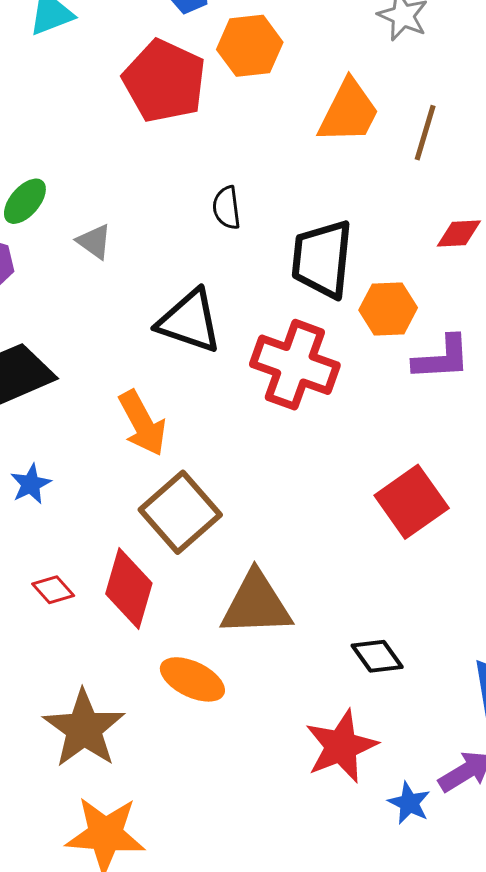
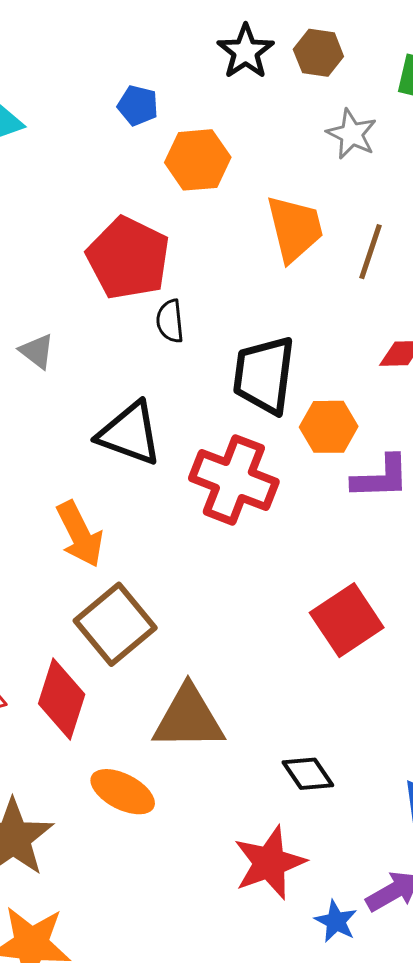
red pentagon: (164, 81) -> (128, 258), moved
orange trapezoid: (349, 112) -> (295, 229), turned -42

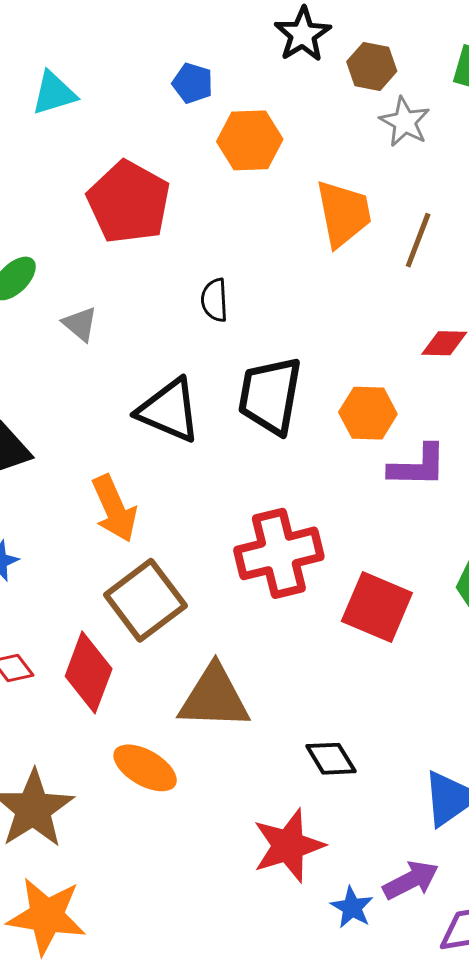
brown hexagon: (318, 53) -> (372, 66), moved
red pentagon: (128, 258) -> (129, 202), moved
black trapezoid: (264, 375) -> (270, 396), moved
red cross: (234, 480) -> (279, 553), moved, turned -38
red square: (347, 620) -> (377, 607), turned -36

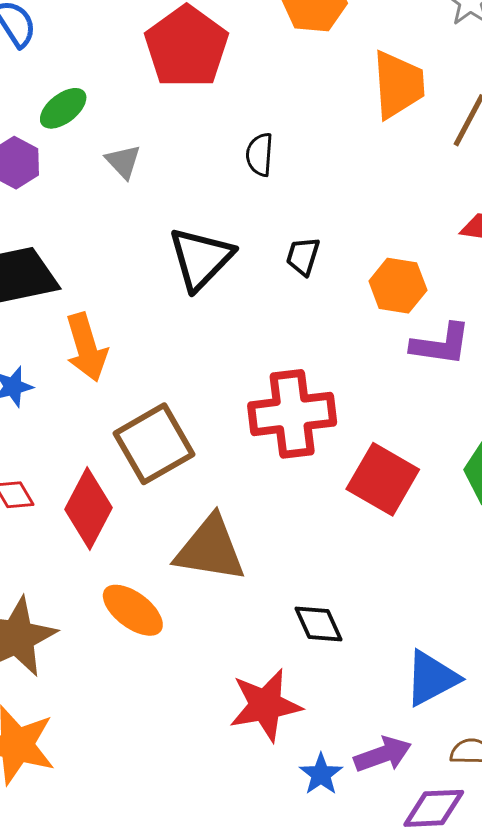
black trapezoid: (270, 396) -> (303, 256), size x0.5
black triangle: (169, 410) -> (201, 258), turned 44
orange arrow: (114, 509) -> (86, 347), moved

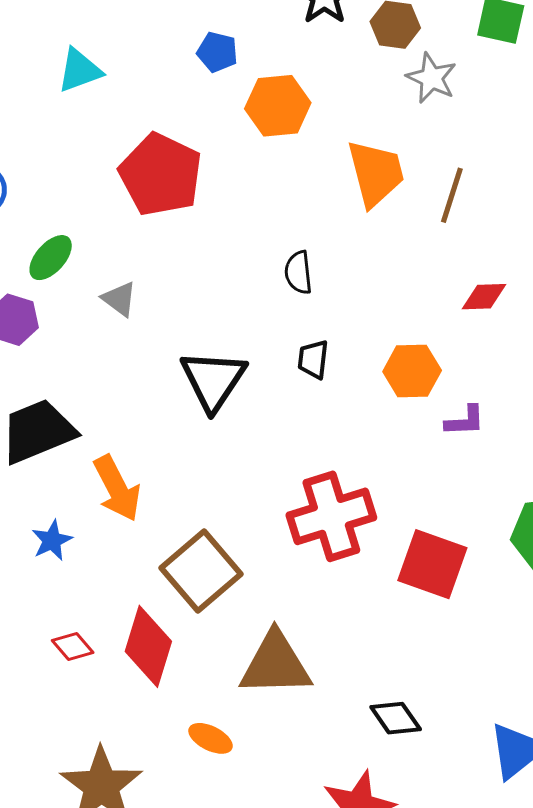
black semicircle: (260, 155) -> (298, 273), moved
purple L-shape: (441, 344) -> (465, 421), size x0.7
orange ellipse: (133, 610) -> (211, 738), size x0.7

